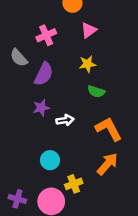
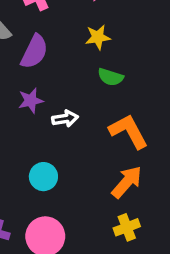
yellow cross: (74, 184) -> (127, 227), moved

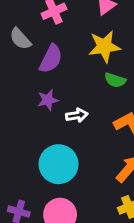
yellow star: (98, 37) -> (104, 46), size x1.5
cyan circle: (43, 177) -> (59, 164), size x1.6

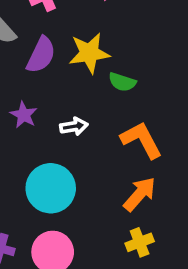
yellow star: (104, 46) -> (89, 53), moved
purple star: (48, 100) -> (24, 115), moved, turned -30

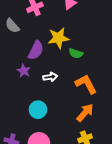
purple semicircle: (41, 55) -> (36, 50), moved
cyan circle: (51, 188) -> (38, 110), size x0.7

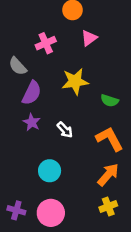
purple semicircle: (36, 50) -> (32, 93), moved
green semicircle: (76, 53) -> (110, 101), moved
white arrow: (50, 77) -> (65, 130), turned 56

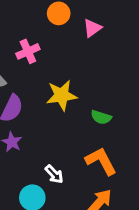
pink triangle: (89, 38) -> (92, 28), moved
white arrow: (65, 130) -> (54, 174), moved

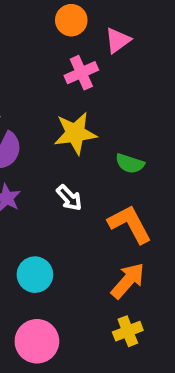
pink cross: (28, 51) -> (81, 73), moved
white arrow: (54, 174) -> (69, 198), moved

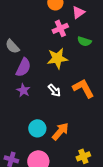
green semicircle: (130, 164) -> (84, 41), moved
orange L-shape: (130, 224) -> (83, 88), moved
orange arrow: (128, 281) -> (60, 131), moved

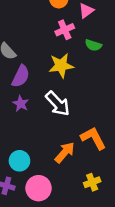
orange L-shape: (83, 88) -> (93, 138), moved
white arrow: (54, 90) -> (58, 104), size x1.6
cyan circle: (37, 128) -> (19, 161), moved

